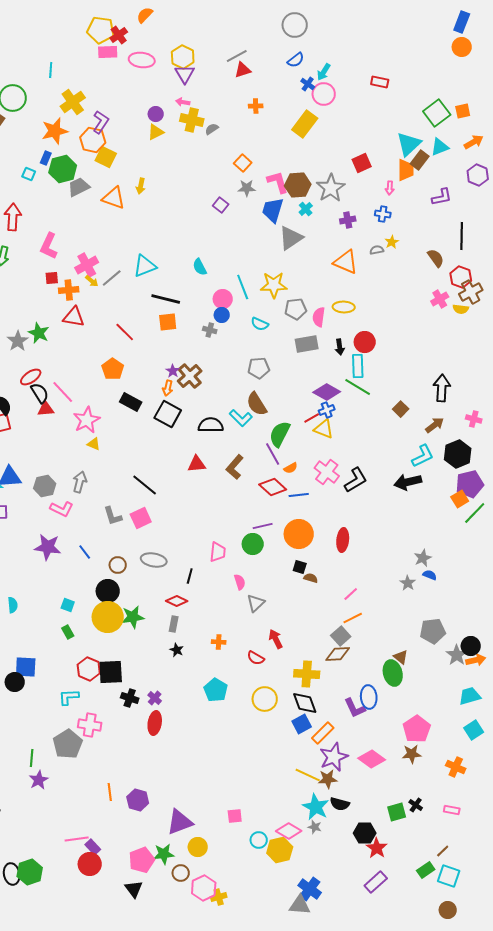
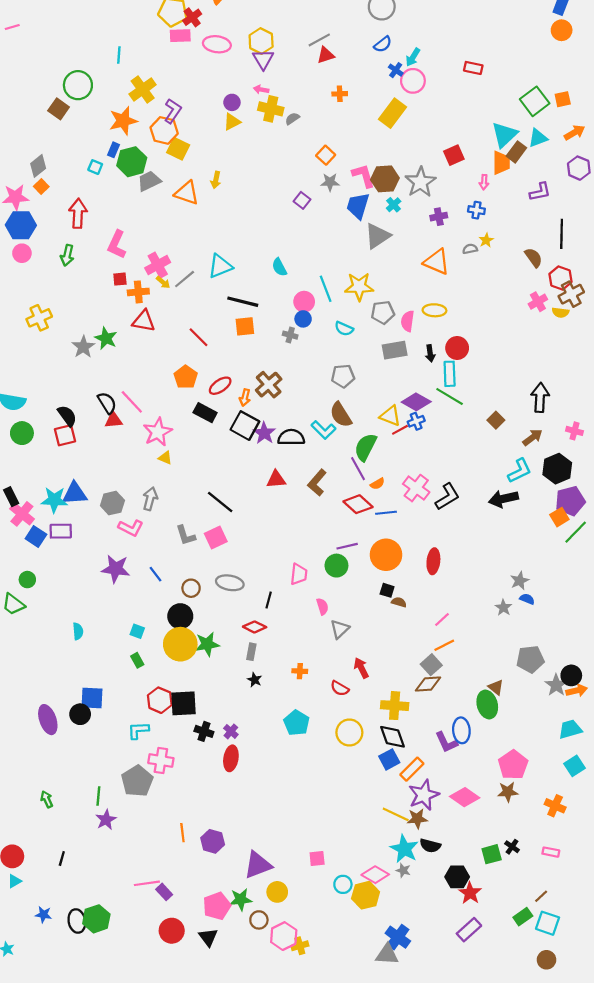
purple star: (173, 371) -> (264, 433), moved, size x1.5
red ellipse: (31, 377) -> (220, 386), moved
yellow triangle: (324, 429) -> (390, 416), moved
red circle: (90, 864) -> (172, 931), moved

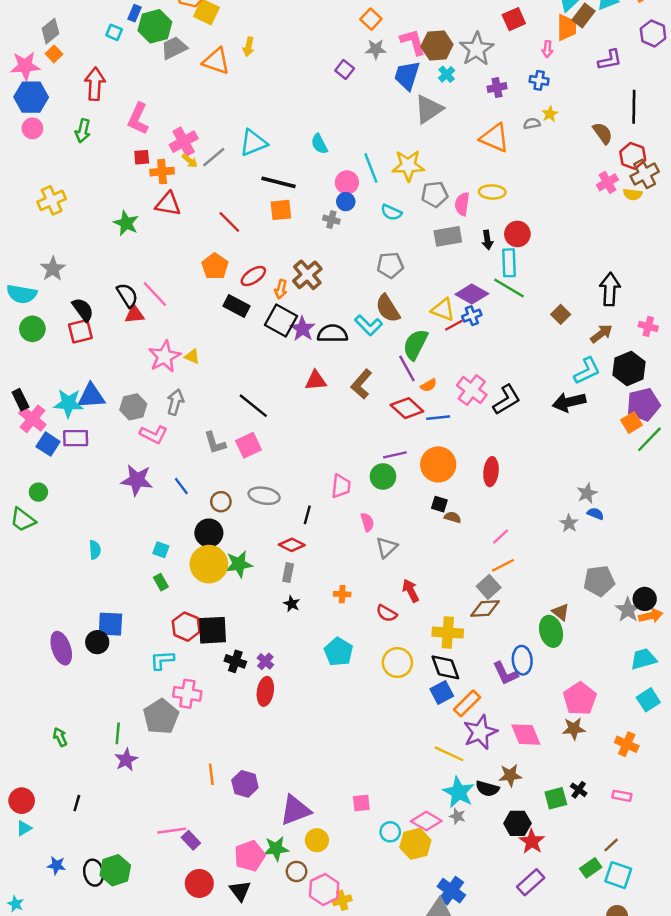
gray star: (83, 347) -> (53, 269), moved
pink star: (158, 432) -> (164, 356), moved
pink diamond: (465, 797) -> (526, 735), turned 32
brown star: (417, 819) -> (510, 775), moved

